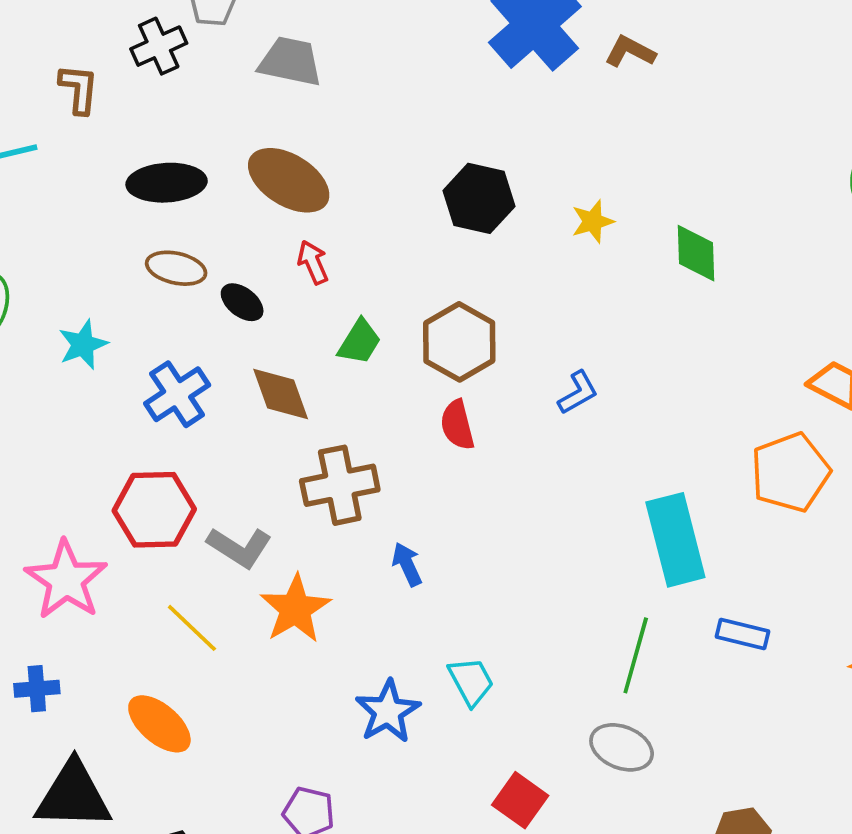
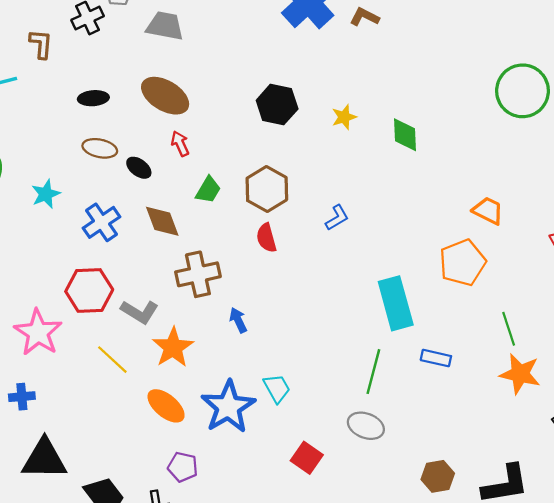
black ellipse: (167, 183) -> (93, 98), size x0.7
blue star: (388, 711) -> (228, 407), size x1.4
orange ellipse: (159, 724) -> (166, 406), moved

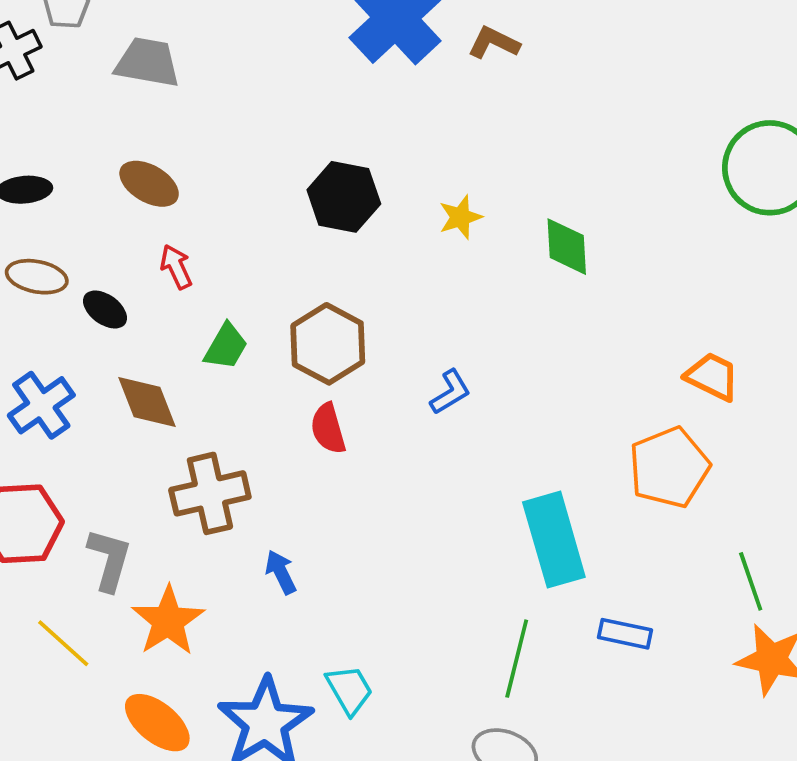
brown ellipse: (165, 96) -> (149, 184), size x0.7
gray L-shape: (140, 312) -> (109, 560), turned -105

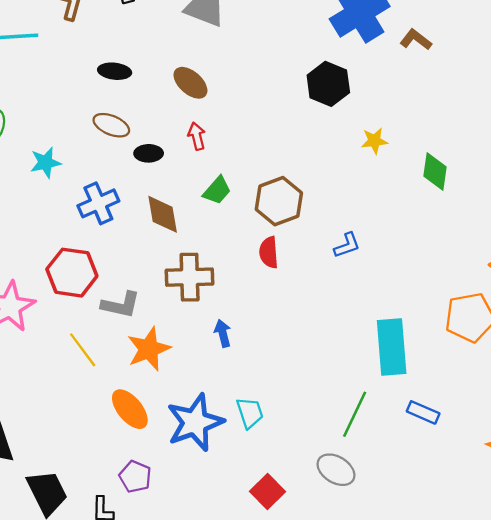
black hexagon: (344, 197) -> (328, 84), moved
black ellipse: (105, 309) -> (149, 153), turned -48
gray L-shape: (109, 560) -> (121, 305), turned 75

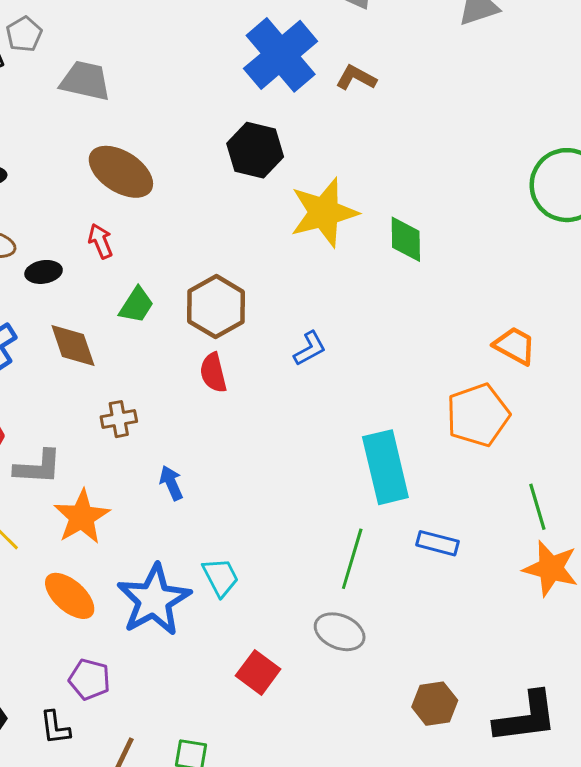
brown ellipse: (190, 83) -> (121, 172), moved, size x1.4
yellow star: (374, 141) -> (324, 212), size x2.0
brown cross: (190, 277) -> (119, 419), size x0.6

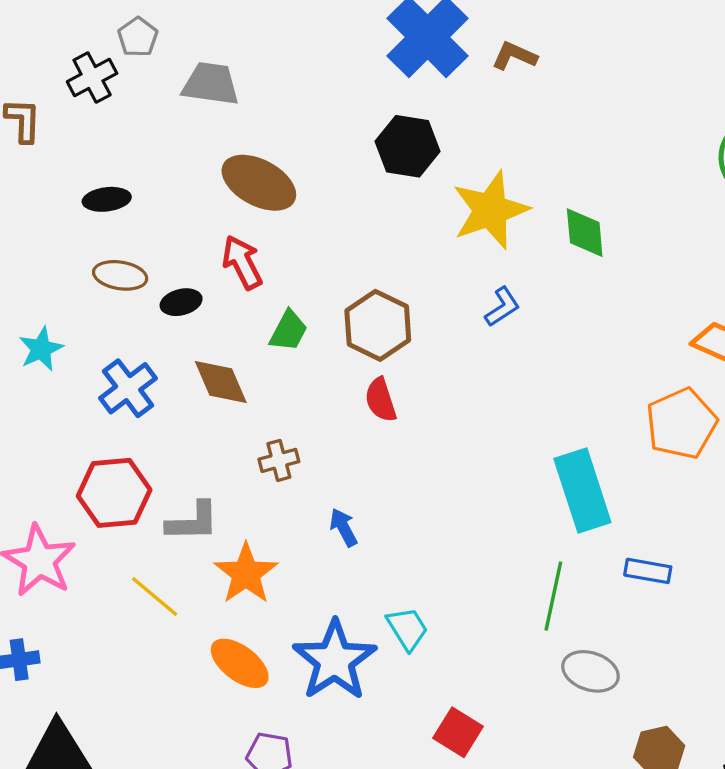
red arrow: (101, 241) -> (242, 262), size x1.4
blue L-shape: (310, 349) -> (502, 307), moved
gray ellipse: (340, 632) -> (590, 671), moved

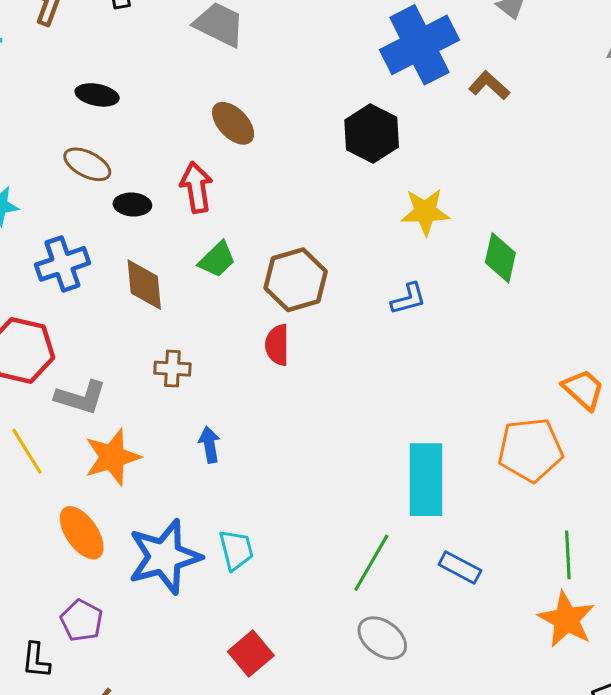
brown ellipse: (259, 183) -> (233, 123), size x0.7
yellow star: (490, 210) -> (425, 212), size x0.7

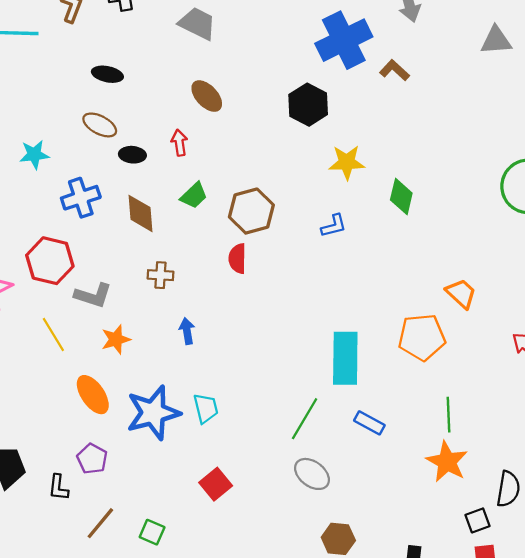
red arrow: (196, 187) -> (179, 143), size x0.7
orange star: (112, 457) -> (116, 339), size x0.7

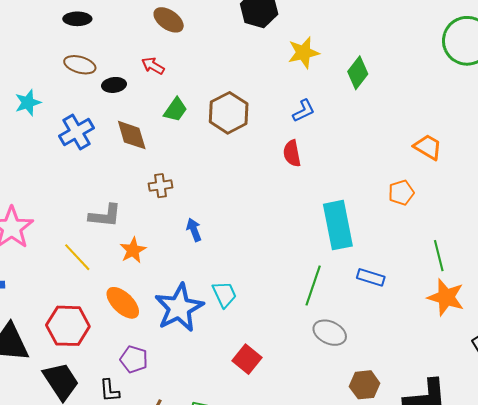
red arrow: (179, 143) -> (153, 66), turned -40
green diamond: (401, 197) -> (358, 73), turned 36
red semicircle: (237, 259) -> (292, 153), moved
red hexagon: (50, 261) -> (68, 326), moved
orange pentagon: (422, 337) -> (401, 193), size x0.6

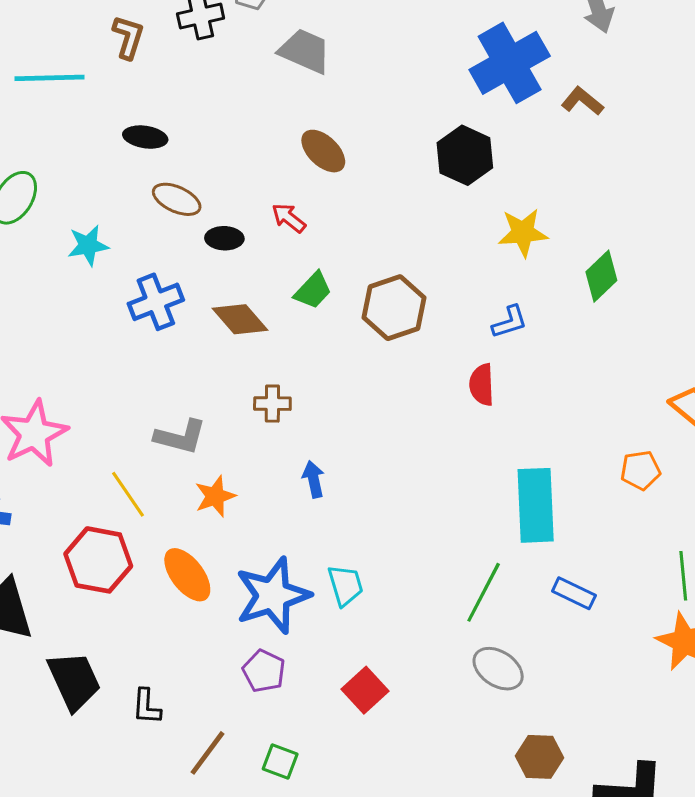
black ellipse: (77, 19) -> (145, 137), moved
brown diamond: (132, 135) -> (240, 319), turned -33
red hexagon: (68, 326) -> (98, 560), moved
purple pentagon: (134, 359) -> (264, 671), moved

